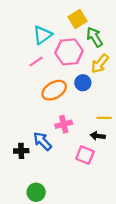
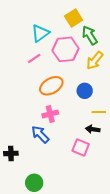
blue circle: (83, 83) -> (85, 91), moved
pink cross: (64, 124) -> (50, 114), moved
black cross: (21, 151) -> (11, 153), moved

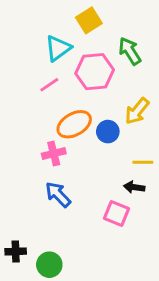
yellow square: (74, 18) -> (89, 20), moved
yellow arrow: (95, 61) -> (137, 111), moved
blue circle: (85, 91) -> (108, 132), moved
pink cross: (50, 114) -> (54, 154), moved
black cross: (11, 153) -> (16, 251), moved

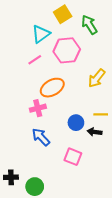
green arrow: (130, 51) -> (89, 25), moved
blue circle: (108, 132) -> (76, 123), moved
pink square: (117, 213) -> (73, 157), moved

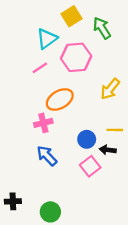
pink square: (73, 157) -> (90, 166), moved, turned 30
green circle: (35, 187) -> (50, 212), moved

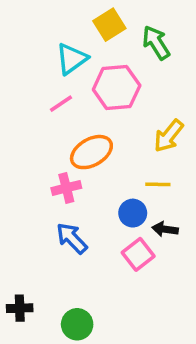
yellow line: (115, 130) -> (158, 184), moved

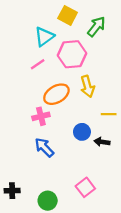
yellow square: (109, 25) -> (68, 15), turned -30
green arrow: (156, 43) -> (96, 27), turned 70
yellow arrow: (169, 136) -> (88, 86), moved, turned -55
yellow line: (158, 184) -> (109, 114), moved
pink square: (138, 254) -> (85, 187), moved

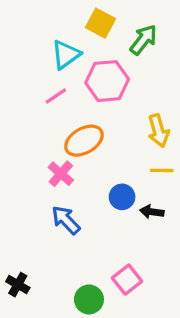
yellow arrow: (88, 86) -> (158, 131), moved
pink cross: (41, 116) -> (61, 174), turned -35
black cross: (12, 191) -> (18, 285), turned 32
green circle: (48, 201) -> (89, 299), moved

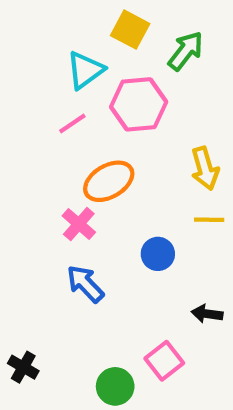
black arrow: (152, 212) -> (207, 314), moved

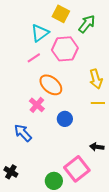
orange ellipse: (109, 181) -> (51, 85), turned 70
blue circle: (158, 254) -> (65, 119), moved
blue arrow: (85, 284) -> (23, 133), moved
pink square: (164, 361) -> (77, 169), size x1.4

